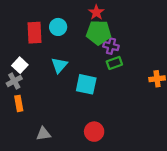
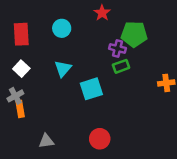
red rectangle: (34, 33) -> (21, 34), moved
green pentagon: (99, 33) -> (134, 34), moved
gray cross: (14, 81) -> (15, 96), moved
cyan square: (86, 84) -> (91, 89), turned -30

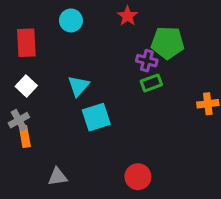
cyan circle: (62, 28) -> (71, 20), moved
cyan square: (91, 89) -> (96, 117), moved
red circle: (100, 139) -> (138, 177), moved

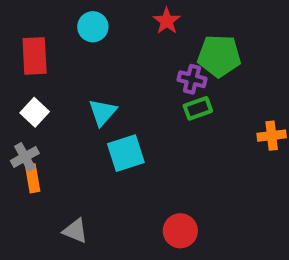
gray triangle: (58, 177) -> (75, 231), turned 30

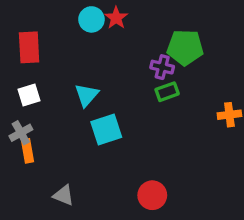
red star: (167, 21) -> (116, 18), moved
cyan circle: (93, 27) -> (91, 19), moved
white square: (35, 112) -> (29, 95), turned 30

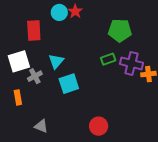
red rectangle: (29, 47) -> (34, 31), moved
purple cross: (162, 67) -> (131, 63), moved, size x1.5
white square: (29, 95) -> (19, 61), size x1.5
gray cross: (21, 133) -> (35, 76), moved

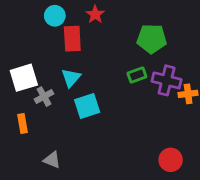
cyan circle: (59, 12) -> (55, 16), moved
red rectangle: (34, 31) -> (72, 39), moved
red circle: (99, 126) -> (171, 160), moved

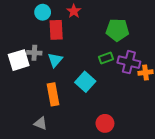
gray cross: (44, 97) -> (34, 53), moved, turned 32
cyan square: (87, 106) -> (85, 82), moved, turned -30
orange rectangle: (22, 123) -> (53, 94), moved, size x1.5
red circle: (171, 160) -> (105, 123), moved

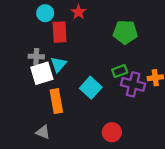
green rectangle: (106, 58) -> (120, 71), moved
white square: (19, 60) -> (42, 73), moved
purple cross: (129, 62) -> (133, 84), moved

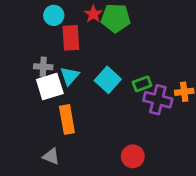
green pentagon: (125, 32) -> (116, 18), moved
cyan square: (91, 88) -> (108, 80), moved

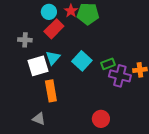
cyan circle: (54, 15) -> (49, 12), moved
red rectangle: (71, 38) -> (54, 29), turned 48
gray cross: (43, 67) -> (25, 40), moved

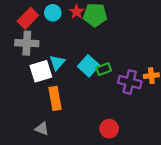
red rectangle: (54, 29) -> (28, 18), moved
gray cross: (25, 40) -> (27, 43), size x1.5
green rectangle: (108, 64) -> (104, 69), moved

